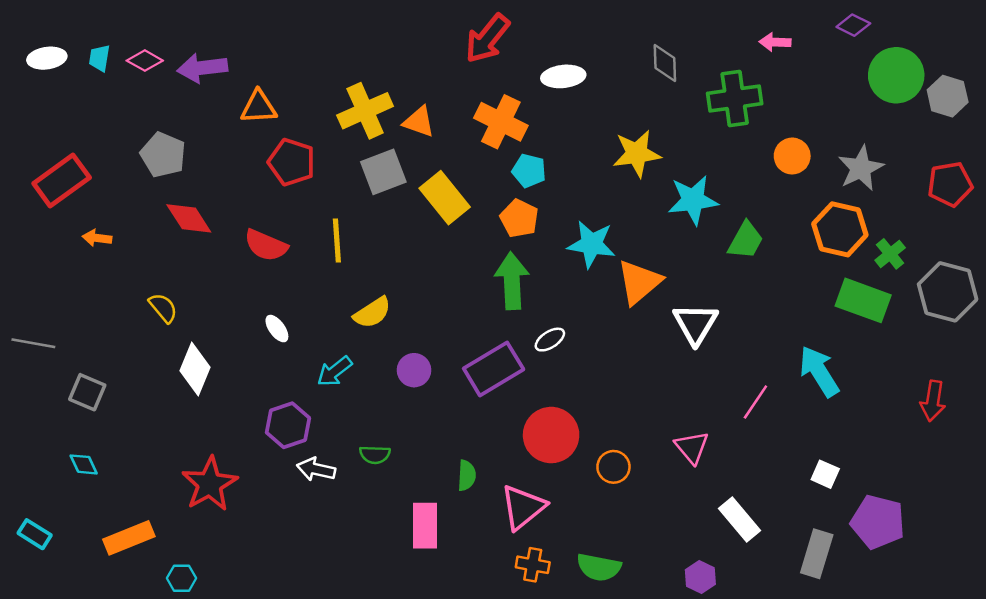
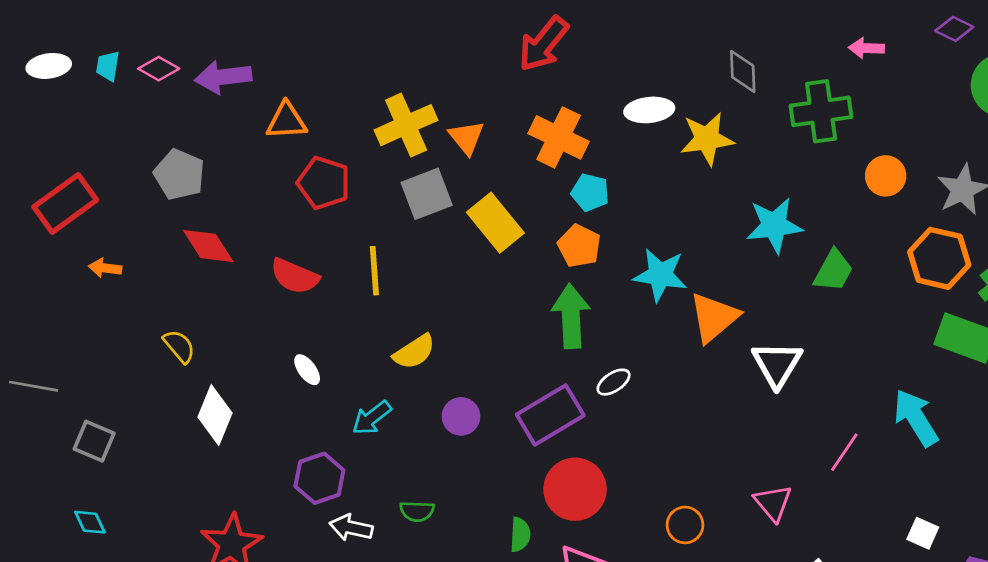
white ellipse: (563, 76) -> (649, 110), moved
orange triangle: (419, 122) -> (466, 137), turned 32
yellow star: (637, 154) -> (707, 139), moved
red circle: (551, 435) -> (575, 489), moved

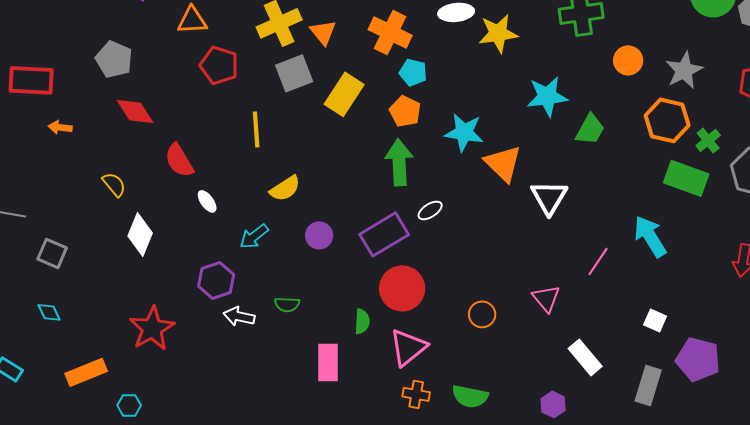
red rectangle: (65, 203) -> (31, 80), turned 39
yellow rectangle: (495, 223) -> (344, 94), turned 72
red semicircle: (295, 276) -> (179, 160), moved, turned 36
orange triangle: (714, 317) -> (503, 163), turned -36

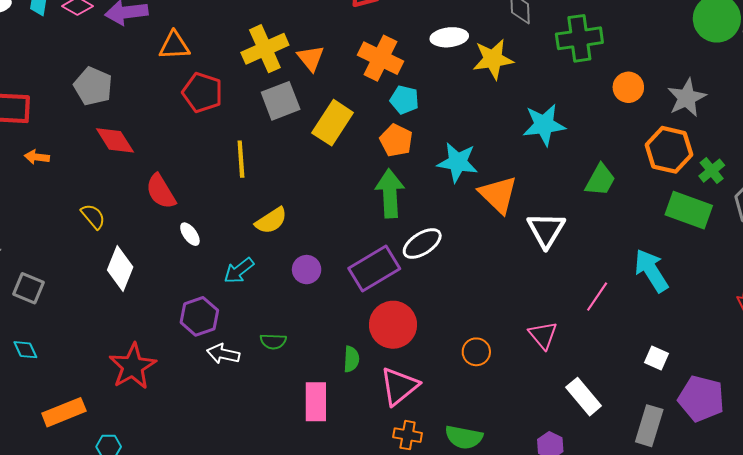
green trapezoid: (590, 129) -> (600, 180), moved
white ellipse: (430, 210) -> (422, 243), size x1.5

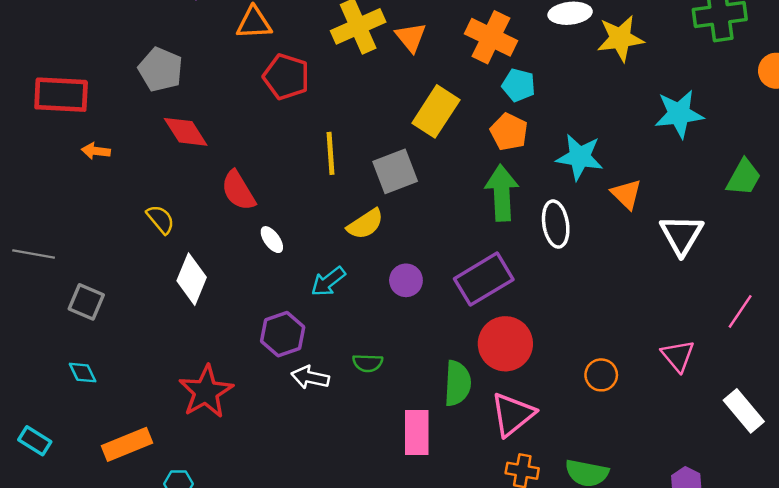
gray square: (281, 101) -> (395, 171), moved
orange triangle: (498, 195) -> (626, 194), size x0.7
white ellipse: (422, 243) -> (556, 224), moved, turned -66
green semicircle: (351, 359) -> (457, 383), size x1.5
white rectangle: (584, 397) -> (744, 411), moved

